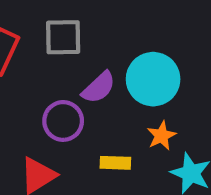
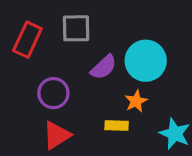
purple circle: (63, 121) -> (53, 93), moved
orange star: (161, 136) -> (136, 101), moved

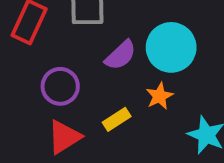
yellow rectangle: (117, 125) -> (117, 119), moved, turned -35

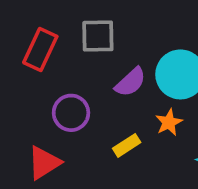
red triangle: (64, 137) -> (44, 163), moved

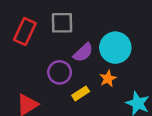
purple circle: (71, 113) -> (60, 72), moved

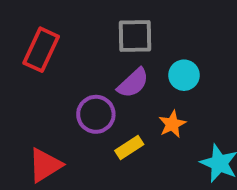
gray square: (62, 23) -> (135, 36), moved
cyan circle: (115, 48) -> (184, 75), size x0.6

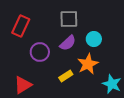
purple circle: (96, 114) -> (40, 52), moved
orange star: (172, 124) -> (88, 64), size x1.5

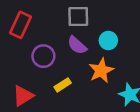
purple semicircle: (68, 43) -> (77, 45), turned 84
yellow rectangle: (66, 76) -> (63, 85), moved

